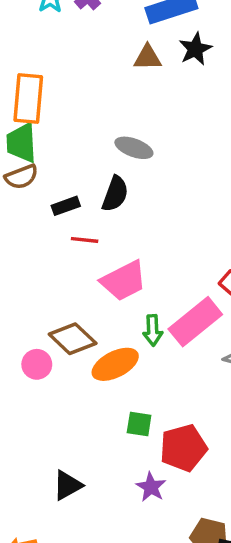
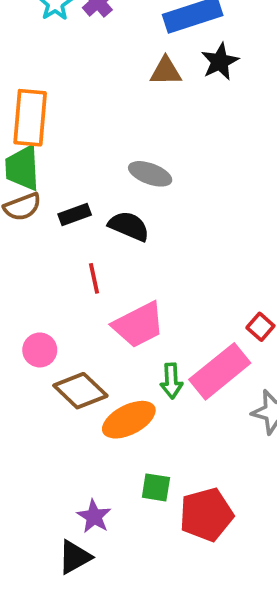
black semicircle: (115, 194) -> (129, 226), turned -87
black rectangle: (66, 206) -> (75, 214), moved
red line: (85, 240) -> (94, 278), turned 72
pink circle: (37, 364) -> (40, 350), moved
purple star: (151, 487) -> (94, 516), moved

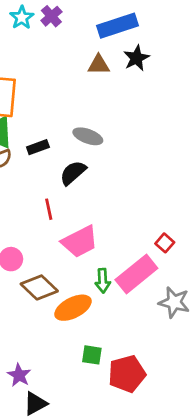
black rectangle: (75, 214) -> (38, 147), moved
black semicircle: (129, 226) -> (73, 173), turned -64
purple star: (94, 516) -> (19, 375), moved

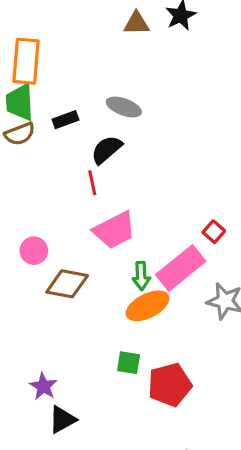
red line: (49, 209) -> (92, 183), moved
brown diamond: (39, 287) -> (67, 284), turned -33
orange ellipse: (73, 308) -> (148, 306), moved

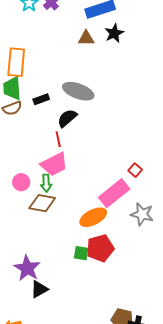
gray ellipse: (124, 107) -> (78, 91), size x1.4
pink trapezoid: (114, 230) -> (54, 164), moved
green arrow: (141, 276) -> (46, 183), moved
red pentagon: (170, 385) -> (100, 248), moved
purple star: (43, 386) -> (27, 268), size x1.5

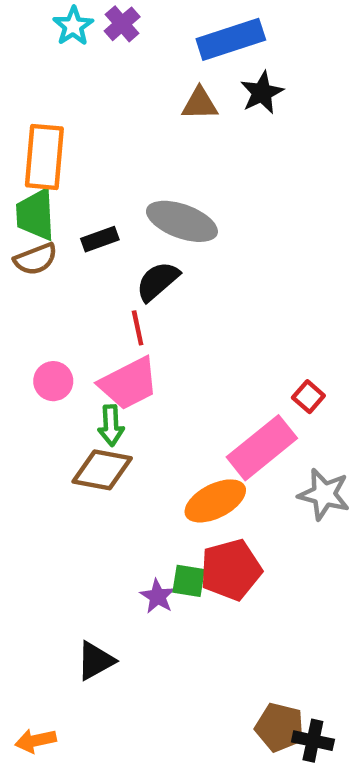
pink circle: (21, 182) -> (53, 381), moved
purple star: (27, 268) -> (158, 596), moved, size x0.6

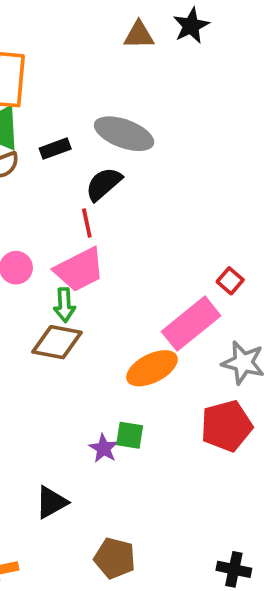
red pentagon: (231, 570) -> (226, 426), moved
brown pentagon: (280, 727) -> (115, 558), moved

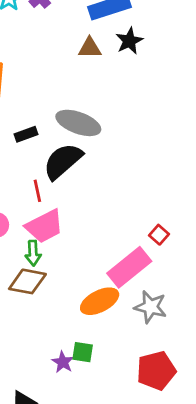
black semicircle: (104, 184) -> (63, 161), size x1.4
red line: (87, 223) -> (37, 191), moved
gray star: (243, 363) -> (151, 307), moved
red pentagon: (226, 426) -> (156, 371), moved

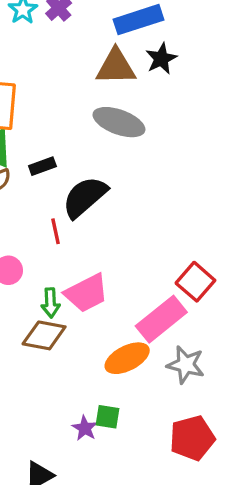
brown triangle: (90, 48) -> (116, 67), size x1.5
gray ellipse: (78, 123) -> (119, 122), moved
pink trapezoid: (44, 226) -> (86, 293), moved
red square: (159, 235) -> (195, 282), size x1.6

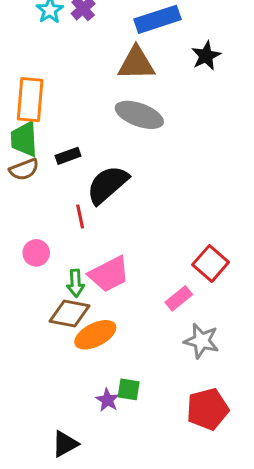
black star: (161, 59) -> (206, 56), moved
pink rectangle: (161, 319) -> (179, 298), size x0.6
orange ellipse: (127, 358) -> (95, 335), moved

